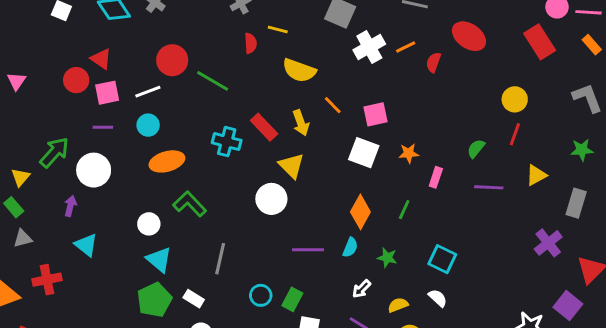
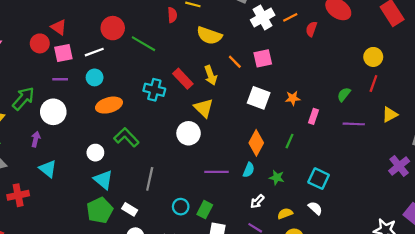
pink square: (376, 114) -> (263, 58), moved

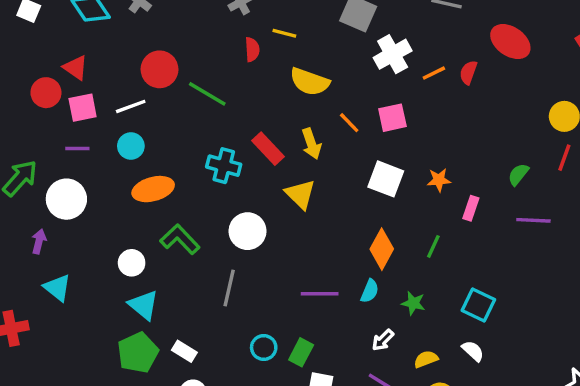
orange line: (290, 17) -> (434, 73), moved
white circle: (189, 133) -> (248, 231), moved
gray line: (150, 179) -> (229, 288), moved

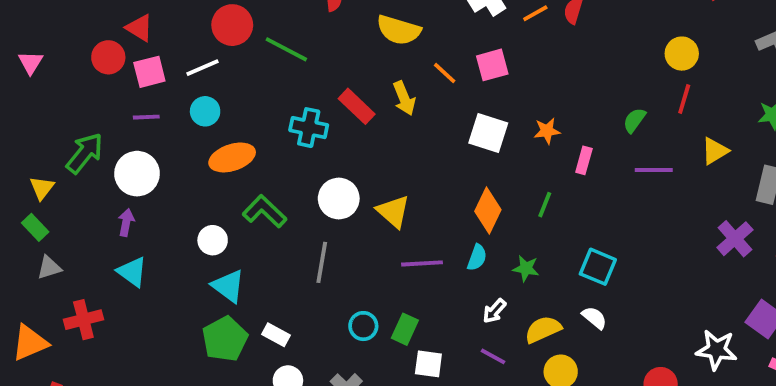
yellow triangle: (300, 194) -> (393, 211), moved
purple arrow: (39, 241) -> (126, 222), moved
yellow semicircle: (426, 359) -> (543, 329), size x1.4

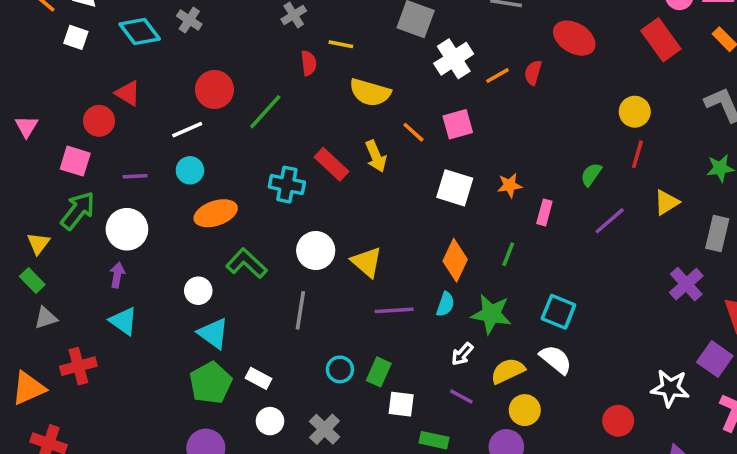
green line: (286, 49) -> (265, 112), turned -75
pink square: (149, 72) -> (75, 161), moved, turned 32
purple line: (654, 170) -> (610, 221), turned -40
green star: (526, 268) -> (491, 314), size x1.6
white semicircle: (594, 318) -> (556, 359), size x1.4

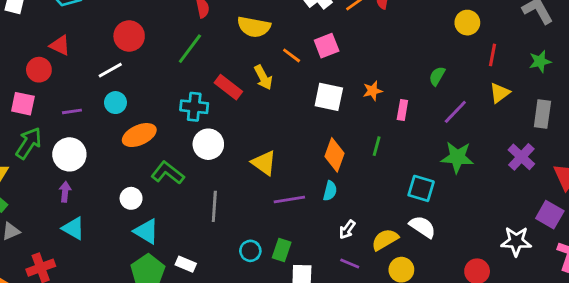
green line: (265, 112) -> (190, 49), moved
red line: (637, 154) -> (493, 55), moved
white circle: (316, 251) -> (208, 144), moved
green star: (491, 314) -> (457, 157), moved

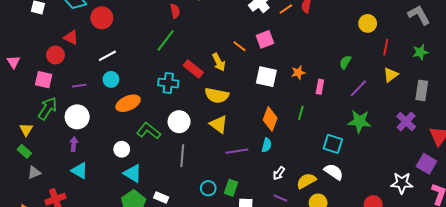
yellow semicircle: (254, 27) -> (217, 95), moved
red circle: (129, 36) -> (102, 18), moved
white circle: (208, 144) -> (179, 122), moved

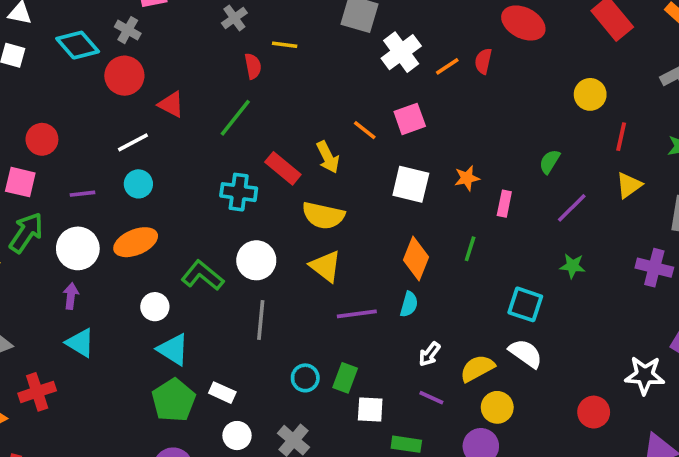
red triangle: (71, 37) -> (171, 104), moved
orange ellipse: (128, 103) -> (136, 242), moved
green star: (359, 121) -> (573, 266), size x0.6
purple cross: (406, 122) -> (654, 268), turned -30

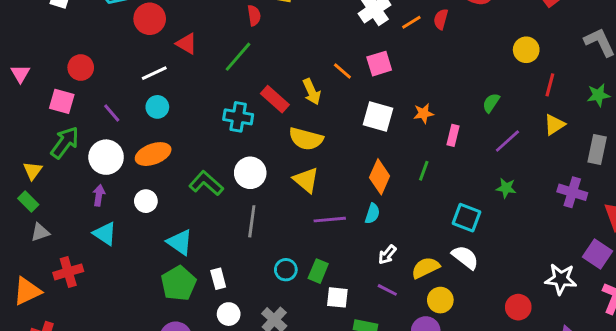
purple line: (83, 194) -> (112, 113), turned 54
white circle: (155, 307) -> (146, 201), moved
white rectangle: (222, 393) -> (218, 279), turned 48

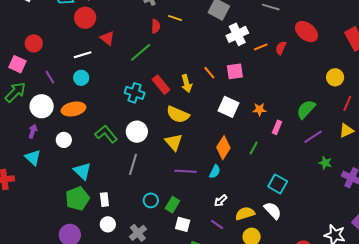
green semicircle: (491, 103) -> (306, 109), size x1.5
green star: (506, 188) -> (325, 163), moved

